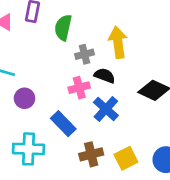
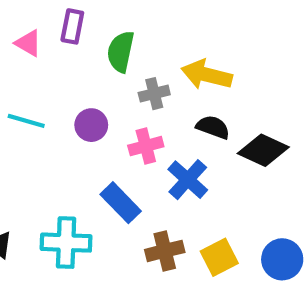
yellow arrow: (118, 42) -> (207, 75), turned -68
black semicircle: (105, 76) -> (213, 127), moved
purple circle: (25, 98) -> (91, 125), moved

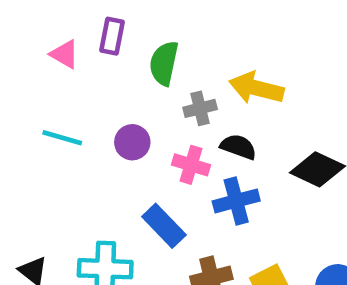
black semicircle: (213, 127) -> (238, 147), moved
pink cross: (146, 146) -> (191, 165), turned 32
blue cross: (188, 180) -> (236, 201), turned 33

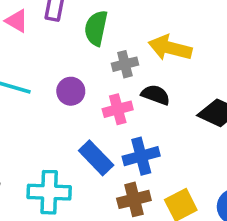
pink cross: (191, 165) -> (118, 109), turned -32
blue cross: (236, 201) -> (141, 156), moved

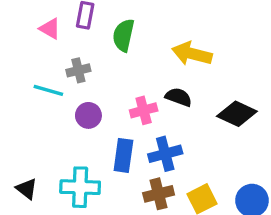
gray cross: (125, 64) -> (78, 70), moved
purple circle: (71, 91) -> (88, 115), moved
blue rectangle: (96, 158) -> (123, 155), turned 52

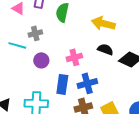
black semicircle: (179, 97) -> (105, 49), moved

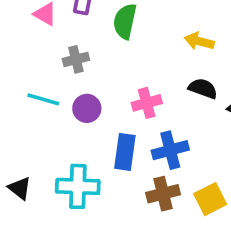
yellow arrow: (103, 23) -> (199, 41), size x0.7
cyan line: (17, 45) -> (43, 99), moved

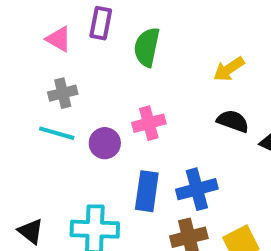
yellow arrow: (199, 41) -> (229, 69), turned -48
gray cross: (76, 59) -> (63, 93), moved
pink cross: (147, 103) -> (149, 123), moved

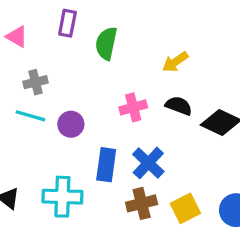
pink triangle: (59, 39) -> (17, 37), moved
pink cross: (149, 123) -> (133, 107), moved
blue cross: (197, 189) -> (148, 163), turned -32

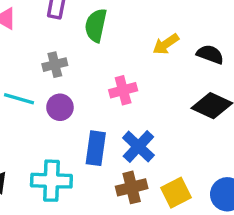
gray cross: (35, 82) -> (55, 65), moved
black semicircle: (179, 106) -> (210, 54), moved

